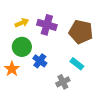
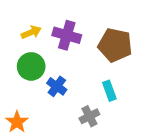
cyan rectangle: (77, 64) -> (109, 91), turned 32
orange star: (12, 69) -> (17, 122), moved

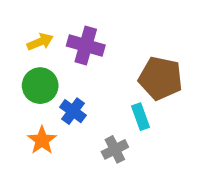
brown pentagon: (115, 45) -> (161, 78), moved
orange star: (17, 122) -> (42, 140), moved

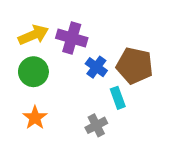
yellow arrow: (40, 42) -> (33, 35), size x1.4
blue cross: (73, 111) -> (96, 67), moved

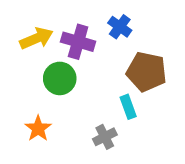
blue cross: (96, 67) -> (120, 27), moved
green circle: (33, 72) -> (60, 78), moved

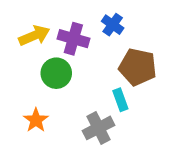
gray cross: (105, 137) -> (99, 128), size x1.4

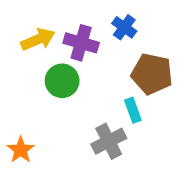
orange star: (36, 120) -> (21, 150), moved

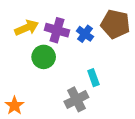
blue cross: (124, 27) -> (85, 34), moved
brown pentagon: (152, 74) -> (115, 24), moved

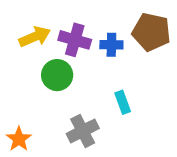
blue cross: (85, 34) -> (111, 45), turned -35
gray cross: (76, 99) -> (83, 131), moved

